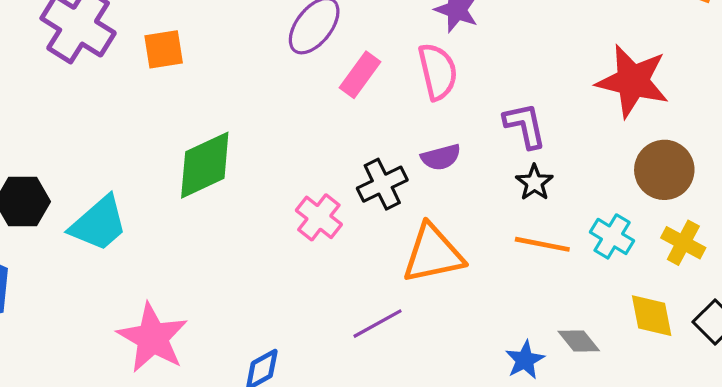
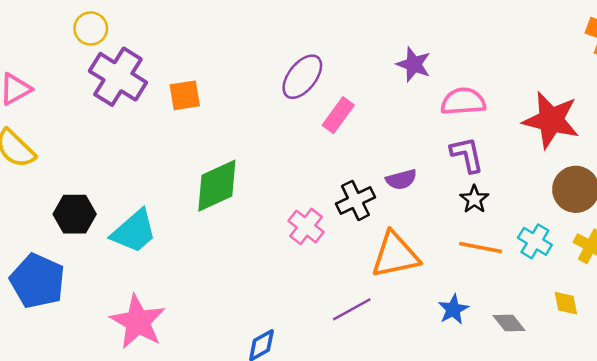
pink semicircle: (438, 72) -> (463, 101), moved, turned -81
yellow diamond: (652, 316) -> (566, 303), size x0.7
pink star: (153, 338) -> (138, 322), moved
blue star: (525, 360) -> (453, 309), moved

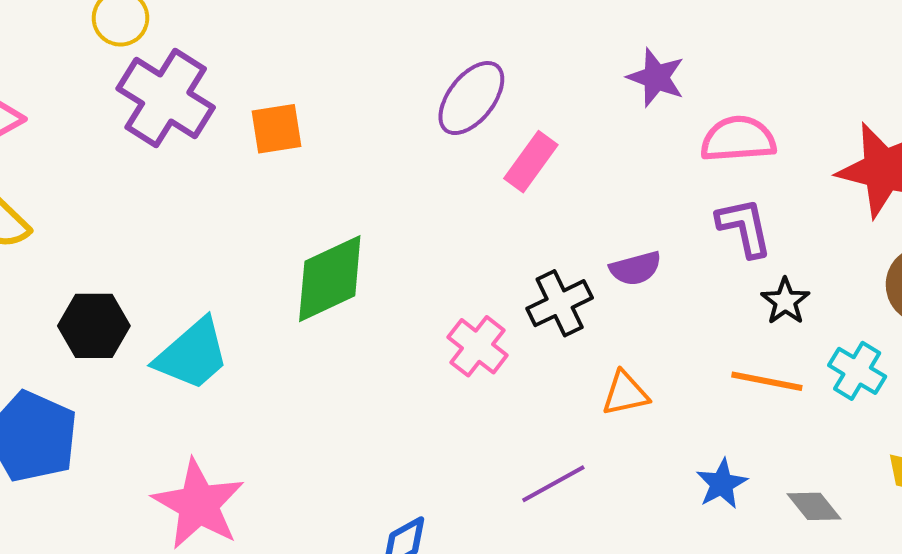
black star: (474, 199) -> (785, 301), moved
orange triangle: (395, 255) -> (625, 393), size x0.6

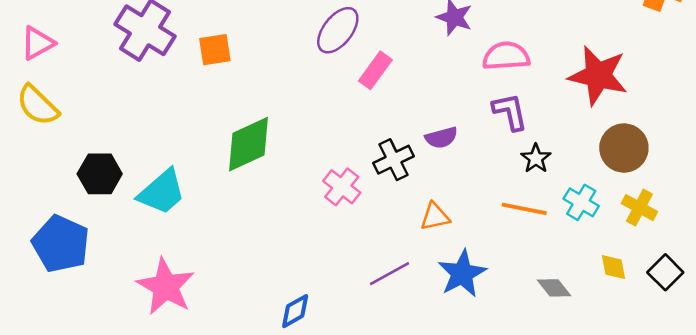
blue star: (722, 484) -> (462, 274), moved, size x1.5

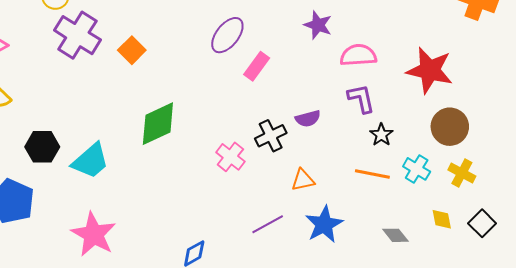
orange square: (215, 50) -> (132, 50), turned -36

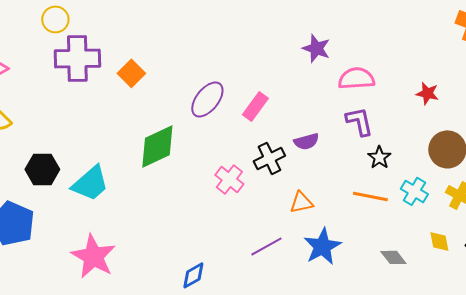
purple cross: (77, 35) -> (77, 58), turned -33
purple ellipse: (227, 35) -> (207, 99), moved
pink rectangle: (257, 66) -> (255, 106), moved
red star: (430, 70) -> (427, 93), size x0.5

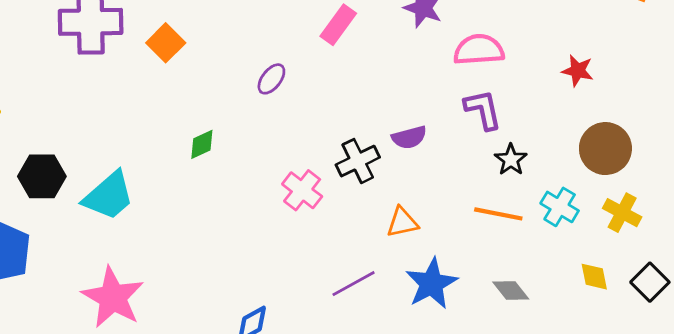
purple ellipse: (207, 99) -> (271, 79), size x0.6
pink rectangle: (255, 106) -> (338, 25), moved
green diamond: (157, 146) -> (202, 144), size x0.5
gray diamond: (393, 257) -> (511, 290), moved

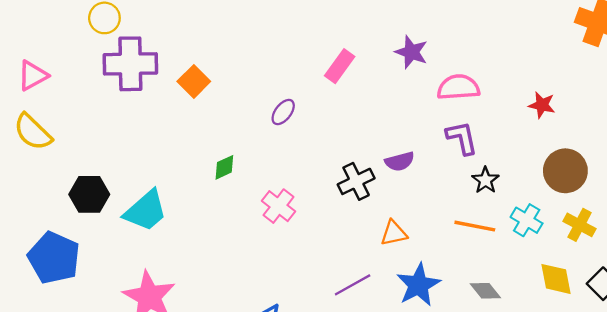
pink cross: (302, 190) -> (278, 206), moved
yellow diamond: (594, 277) -> (556, 279), size x1.4

